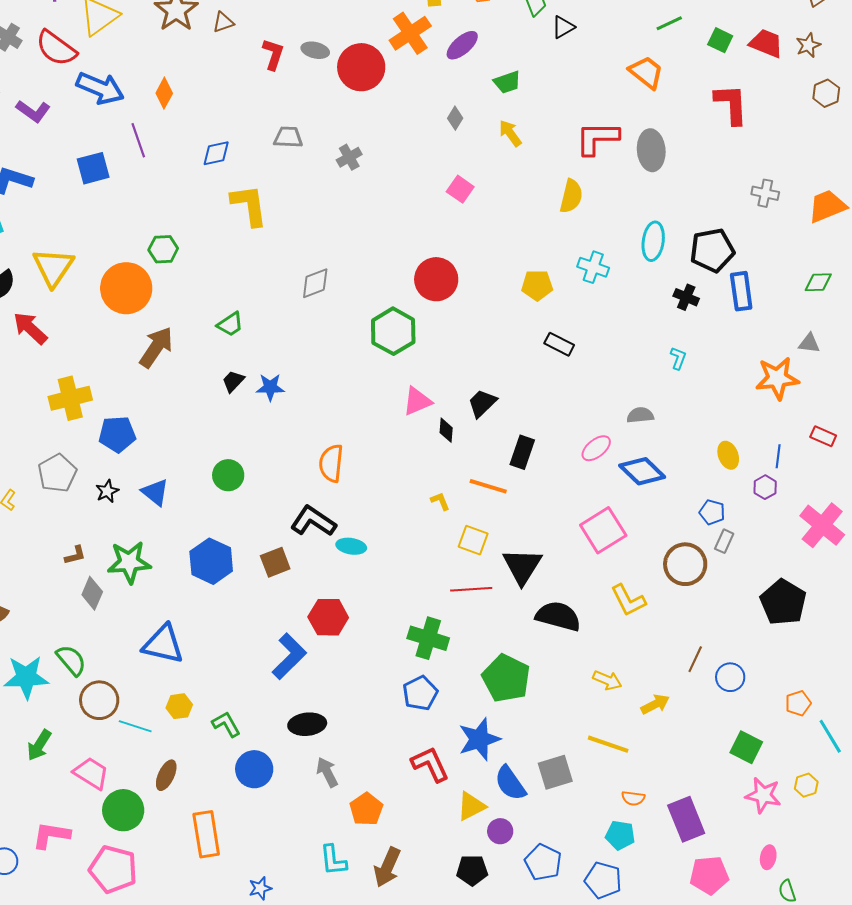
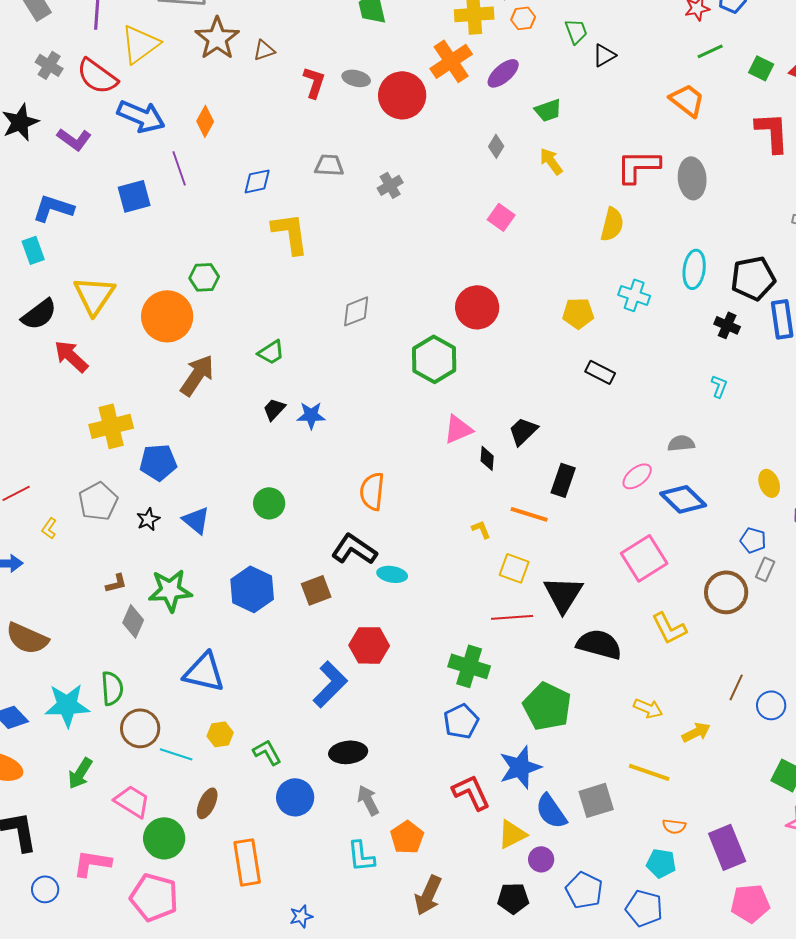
green semicircle: (71, 660) -> (112, 688), turned 36
cyan L-shape: (333, 860) -> (361, 856), moved

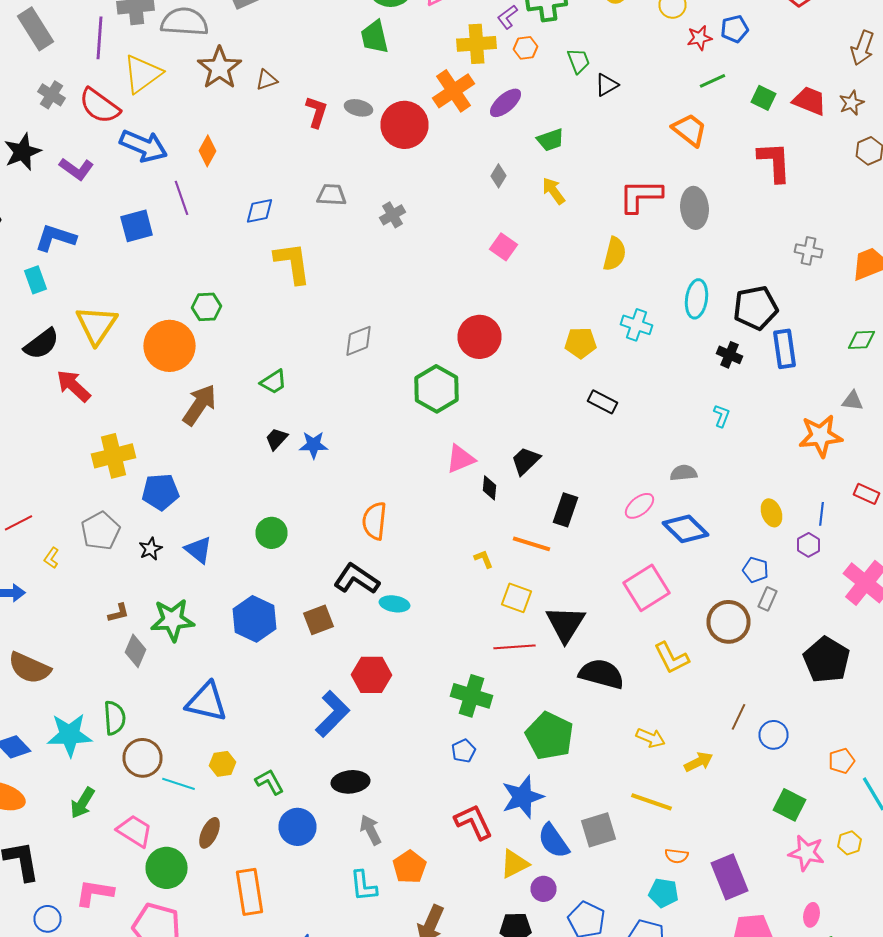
blue pentagon: (461, 721) -> (464, 751), size x0.7

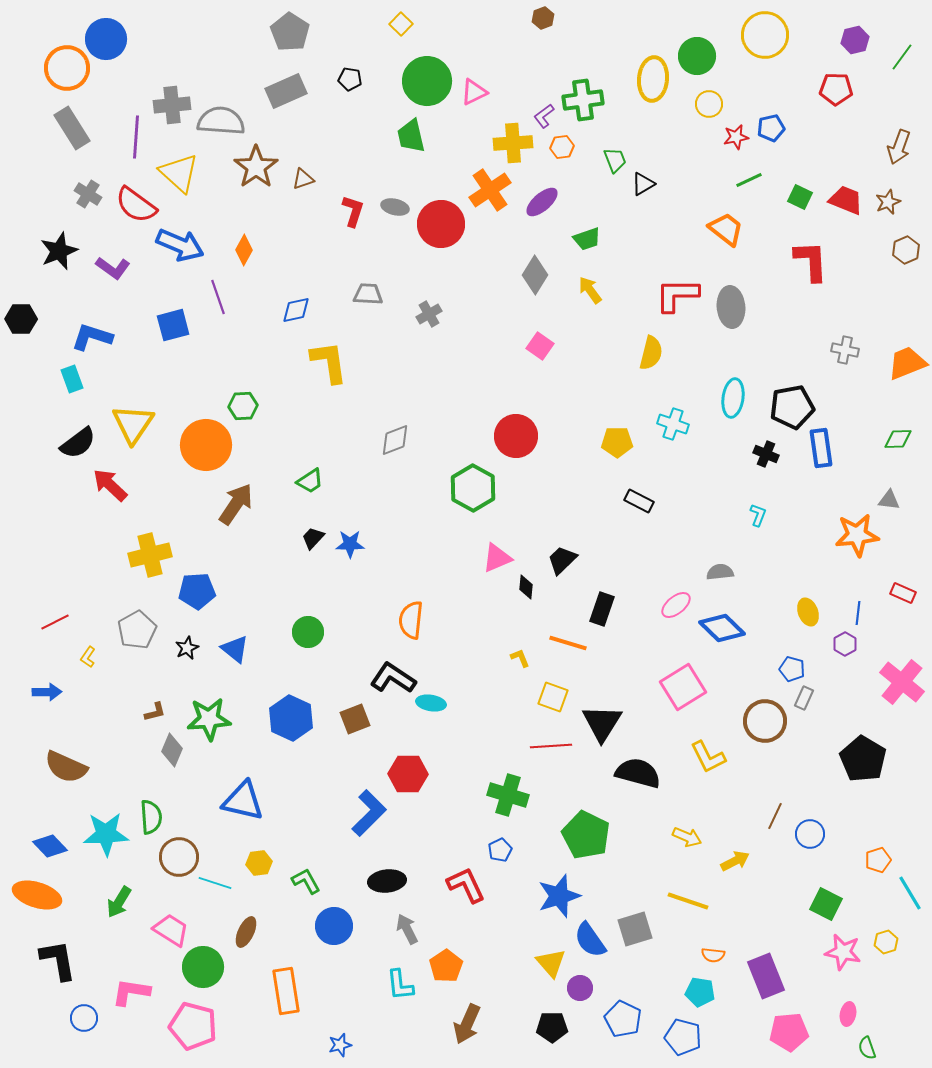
yellow triangle: (142, 74) -> (179, 173), turned -42
gray diamond: (498, 176) -> (535, 275), size x1.6
red L-shape: (474, 822) -> (466, 885), moved
yellow triangle: (514, 864) -> (551, 963), turned -44

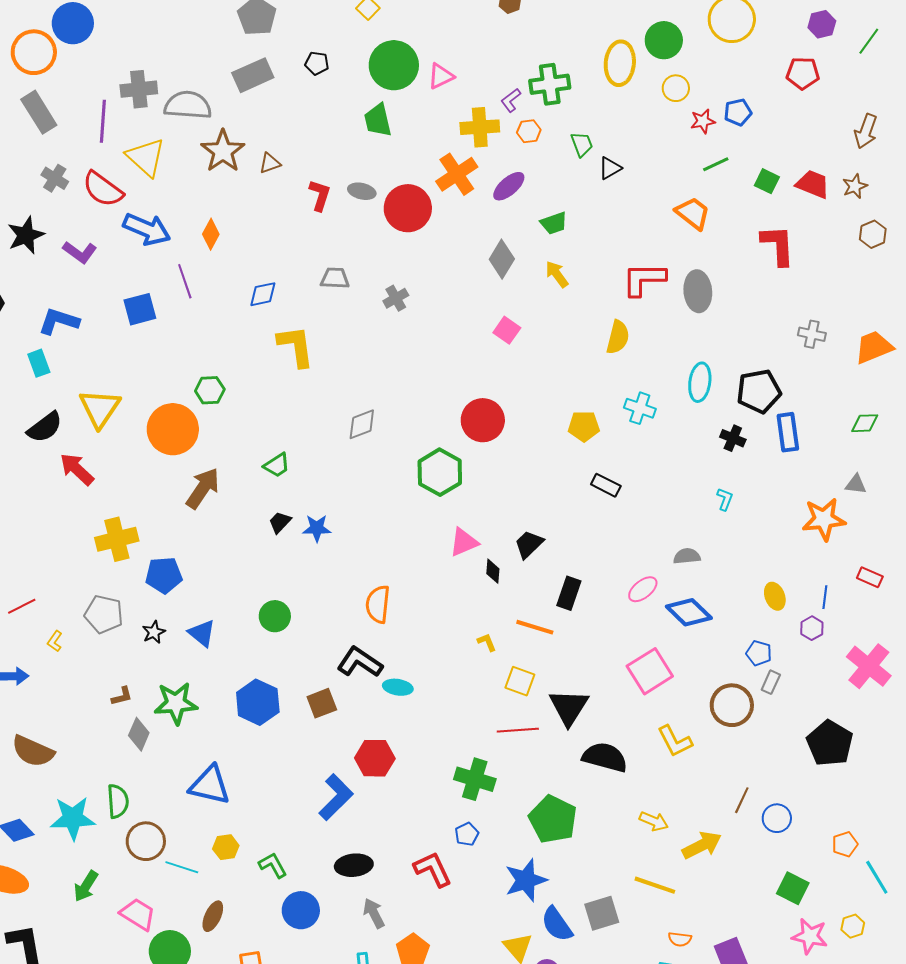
gray pentagon: (137, 630) -> (104, 614), turned -30
yellow arrow: (735, 861) -> (702, 845), size x1.4

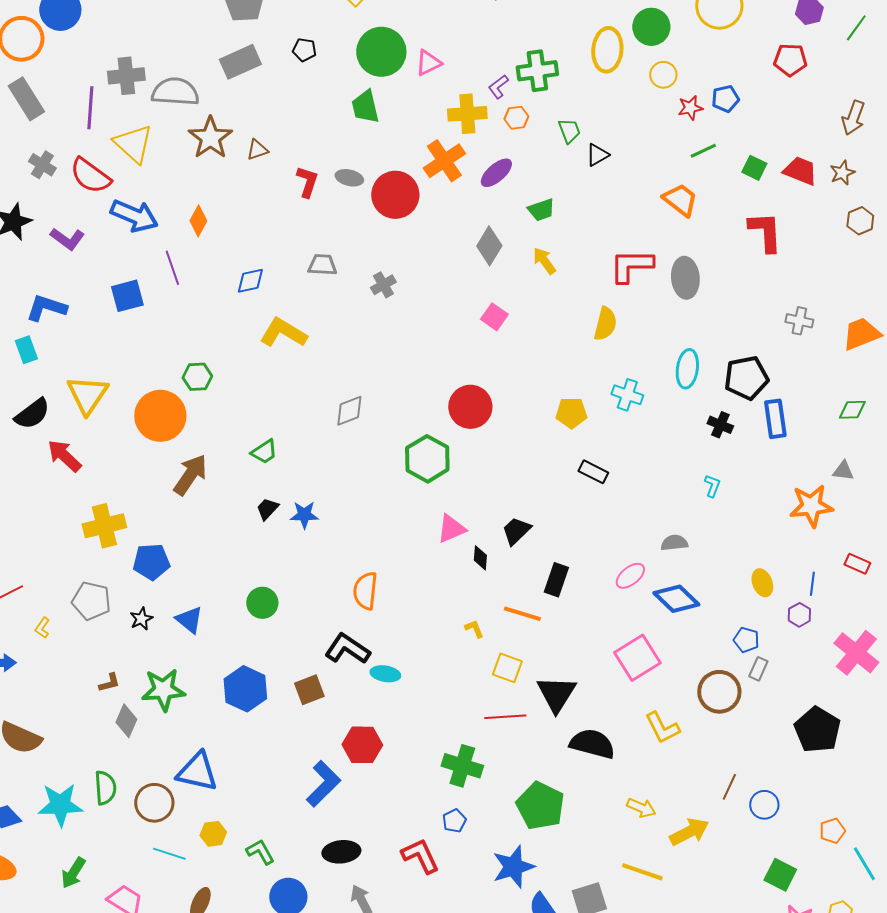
yellow L-shape: (296, 346) -> (283, 333), turned -51
brown circle: (146, 841) -> (154, 803), moved

